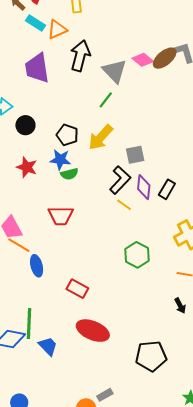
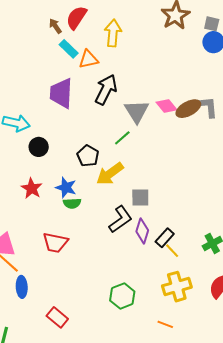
black pentagon: (67, 135) -> (88, 156), moved
yellow line: (124, 205) -> (172, 251), moved

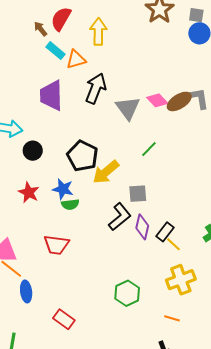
green line: (122, 138) -> (149, 149), moved
black pentagon: (88, 156) -> (83, 156), size x1.4

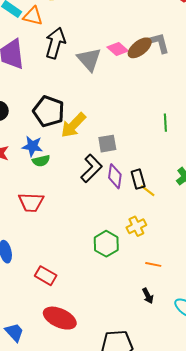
orange triangle: (76, 60) -> (33, 16), turned 35
green line: (149, 149) -> (165, 123), moved, turned -42
black rectangle: (165, 232) -> (138, 179), turned -48
yellow cross: (181, 280) -> (136, 226), moved, size x0.7

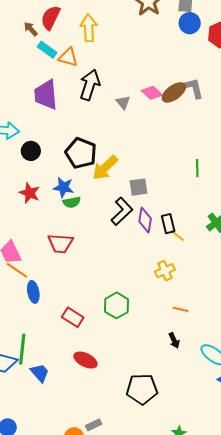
gray triangle: (89, 59) -> (123, 102), size x0.6
green hexagon: (106, 244) -> (117, 305), moved
red ellipse: (60, 318) -> (85, 360), size x0.7

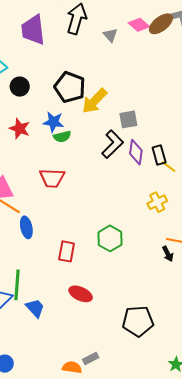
red rectangle: (73, 317) -> (67, 251), turned 70
black arrow: (174, 340) -> (168, 254), moved

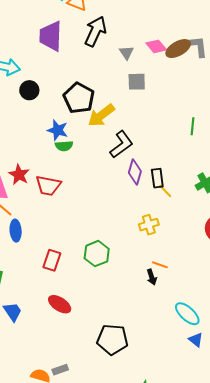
gray square: (128, 119) -> (137, 82), moved
red star: (20, 129) -> (19, 175), moved
black L-shape: (113, 144) -> (121, 144), moved

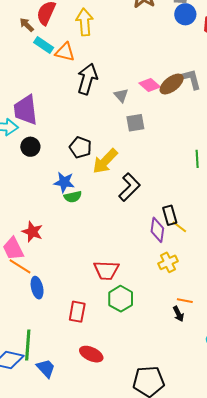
purple trapezoid: (51, 36) -> (26, 110), moved
black pentagon: (79, 98) -> (80, 147), size x0.7
purple diamond: (135, 172) -> (157, 230), moved
red trapezoid: (48, 186) -> (106, 270), moved

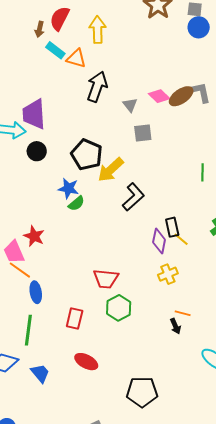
brown arrow: (27, 25) -> (40, 29), turned -126
black pentagon: (80, 147) -> (87, 155), size x1.4
green semicircle: (73, 197) -> (76, 203), turned -30
green line: (28, 345) -> (28, 330), moved

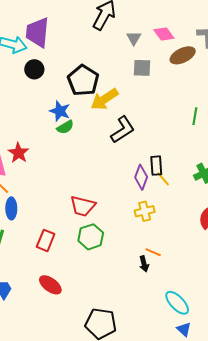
brown ellipse: (181, 96) -> (183, 55), moved

